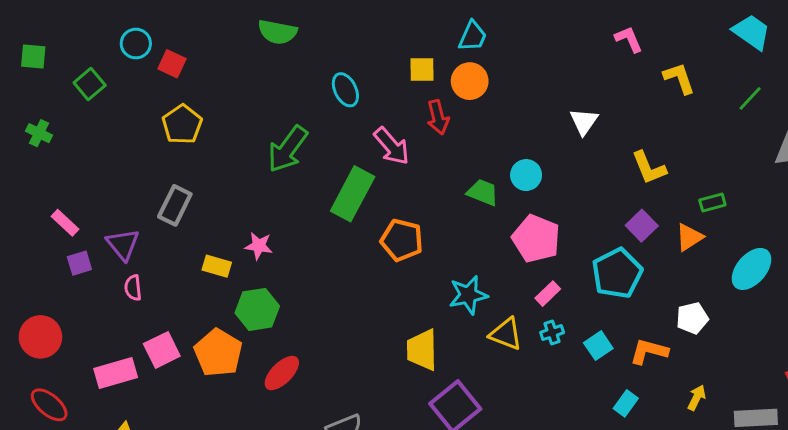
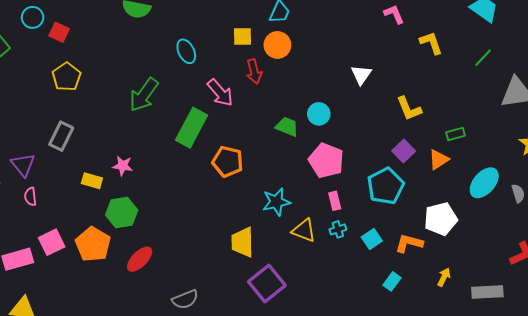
pink rectangle: (548, 294) -> (335, 201), turned -60
white pentagon: (692, 318) -> (441, 219), size x1.4

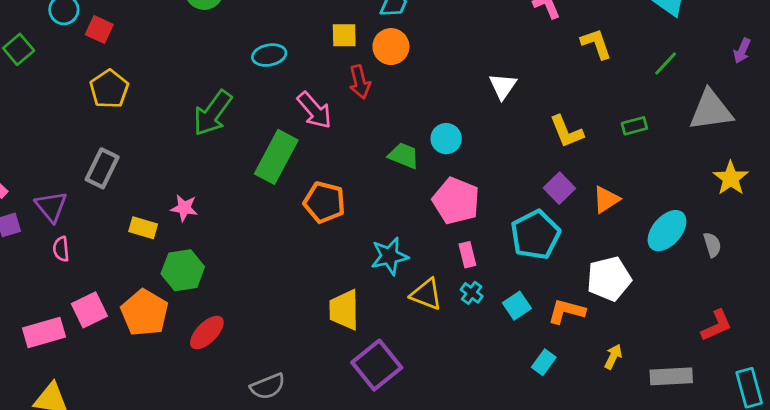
cyan ellipse: (186, 51) -> (269, 55), turned -75
green rectangle: (456, 134) -> (634, 126), moved
cyan cross: (338, 229) -> (472, 293), turned -35

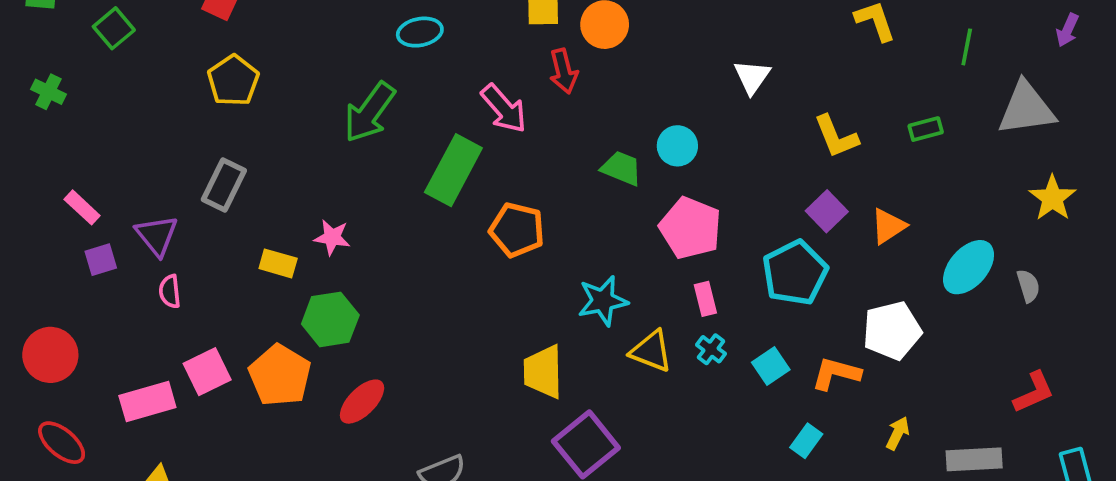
cyan ellipse: (269, 55) -> (420, 32), moved
green line: (666, 64) -> (967, 47), turned -32

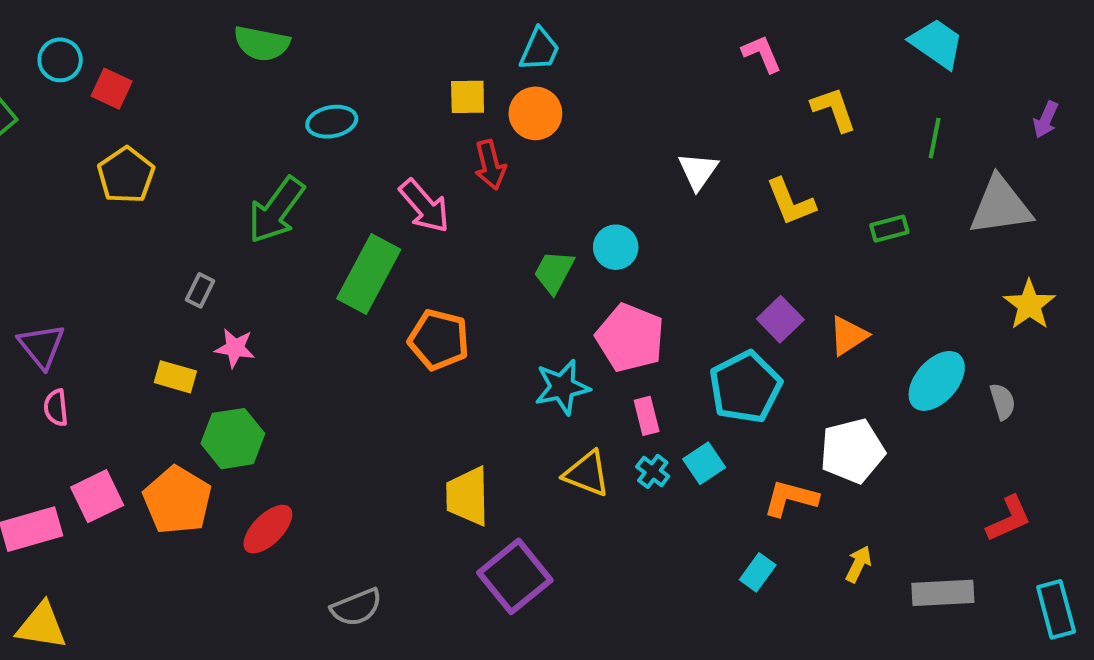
yellow L-shape: (836, 137) -> (791, 202), moved
green trapezoid: (621, 168) -> (554, 272), turned -84
gray rectangle: (224, 185) -> (200, 290), moved, size x0.6
cyan star: (603, 301) -> (562, 387), moved
cyan square: (771, 366) -> (704, 463), moved

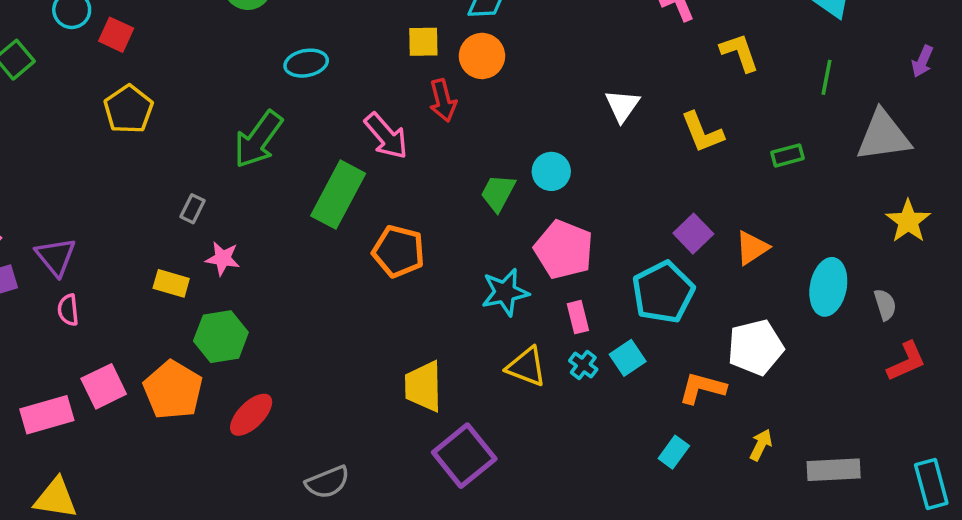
cyan ellipse: (937, 381) -> (828, 287), turned -30
red L-shape: (1009, 519) -> (906, 361), moved

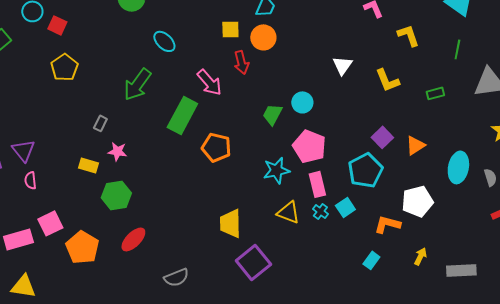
cyan ellipse: (306, 63) -> (164, 41), turned 55
pink rectangle: (578, 317) -> (317, 184), size x1.4
orange pentagon: (173, 390) -> (82, 247), moved

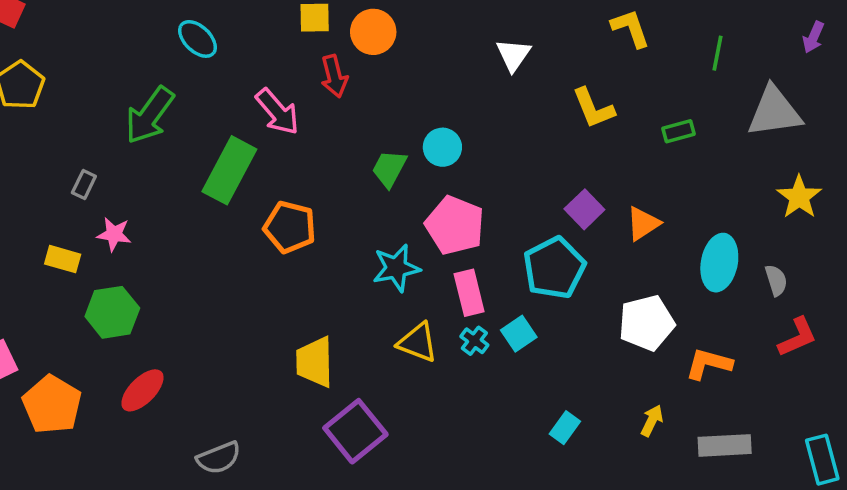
white triangle: (342, 65) -> (513, 55), moved
orange L-shape: (387, 224) -> (709, 364), moved

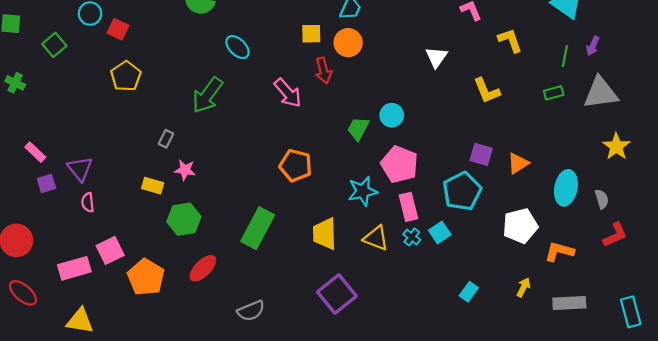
purple arrow: (813, 37) -> (593, 46), moved
green rectangle: (678, 131) -> (554, 93), moved
green rectangle: (229, 170) -> (258, 228), moved
purple square: (584, 209) -> (481, 154), turned -30
yellow trapezoid: (315, 362) -> (325, 234), moved

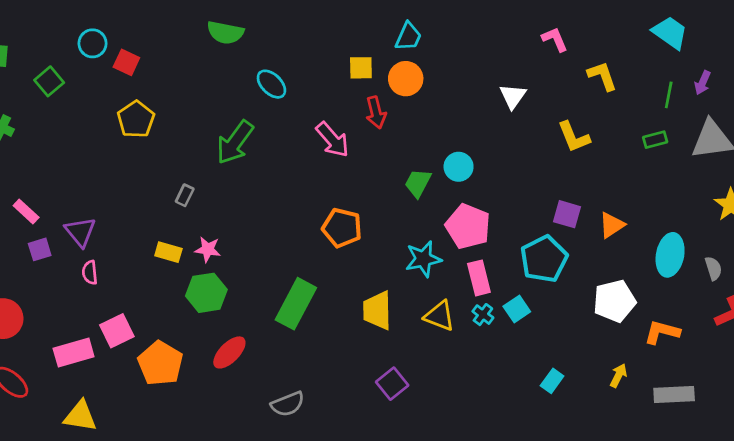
pink star: (185, 170) -> (208, 249), moved
purple square: (337, 294) -> (392, 384), size x0.7

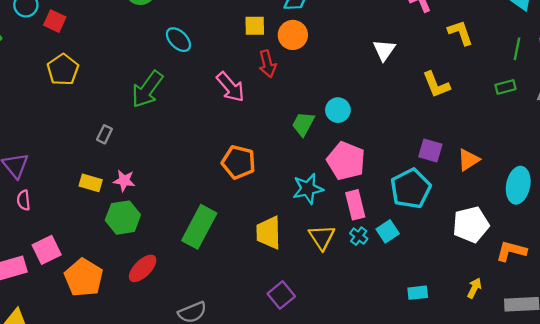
yellow triangle: (440, 316) -> (322, 237), turned 36
cyan rectangle: (552, 381) -> (418, 293), turned 48

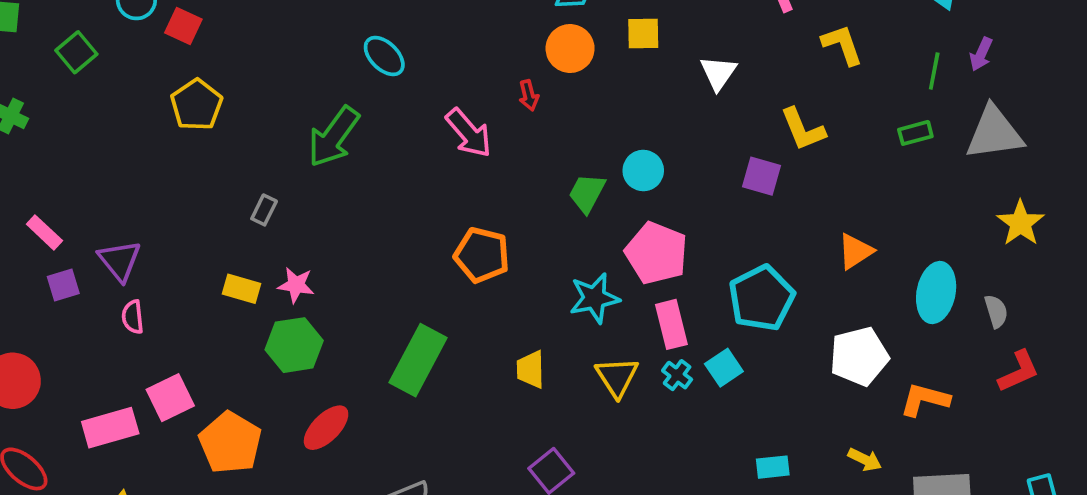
yellow square: (255, 26) -> (643, 33), moved
red arrow: (267, 64) -> (529, 95), size x0.7
purple square: (430, 151) -> (761, 176), moved
yellow trapezoid: (269, 233) -> (531, 369), size x0.7
yellow arrow: (474, 288) -> (865, 460), turned 90

